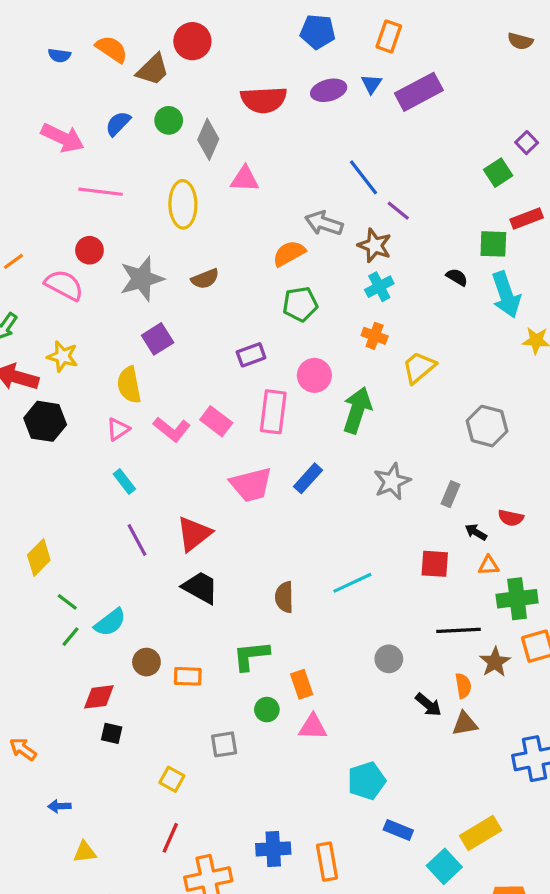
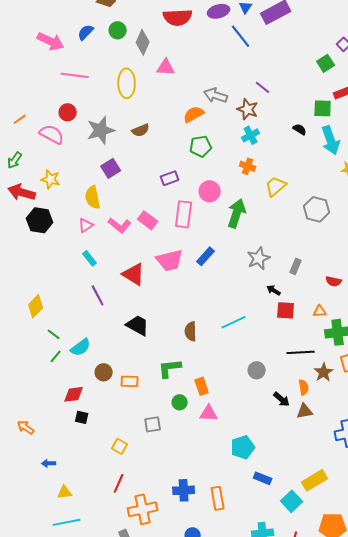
blue line: (363, 177) -> (241, 36), moved
gray hexagon: (487, 426) -> (317, 209), moved
black arrow: (476, 532) -> (274, 290), moved
red triangle: (194, 534) -> (134, 274), moved, turned -50

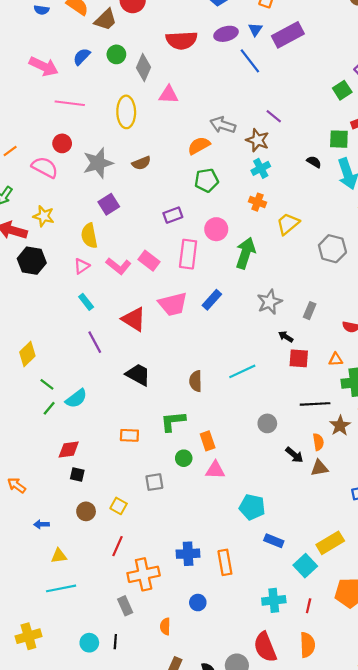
brown circle: (104, 372) -> (86, 511), moved
cyan pentagon: (243, 447) -> (252, 507), turned 30

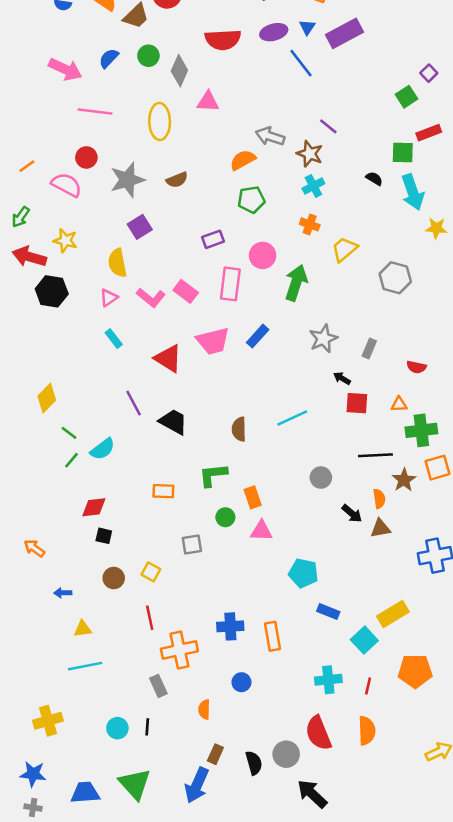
purple line: (95, 342) -> (134, 403), moved
red line: (117, 546) -> (150, 618), turned -36

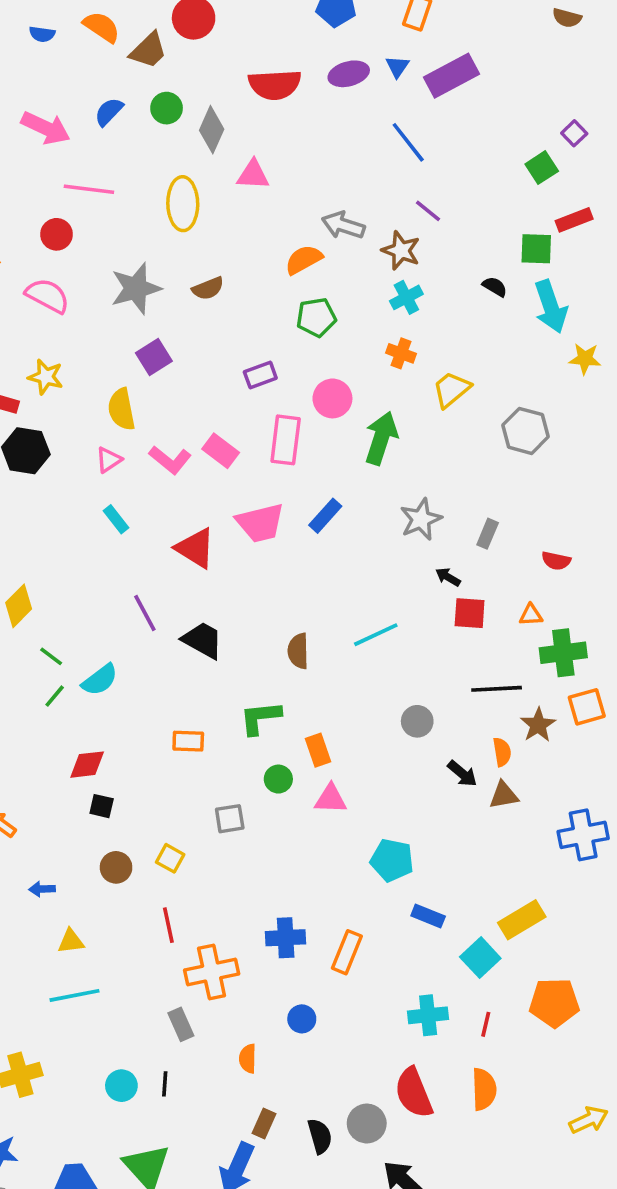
blue line: (301, 63) -> (408, 142), moved
red circle: (86, 157) -> (57, 234), moved
orange rectangle: (272, 636) -> (347, 952), turned 32

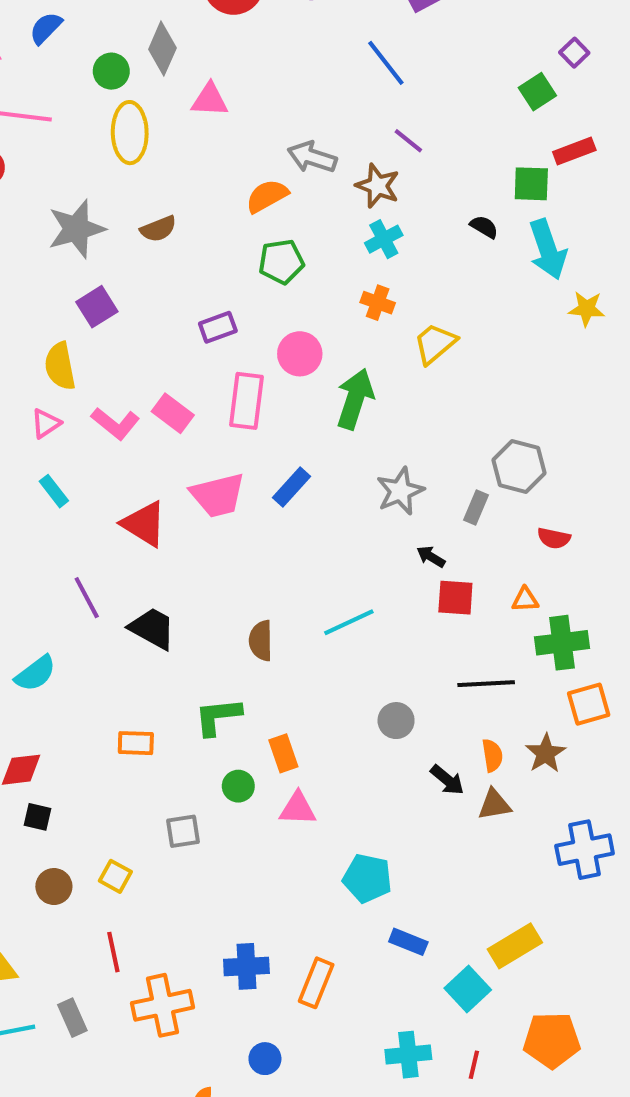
green circle: (167, 108) -> (111, 71), moved
gray hexagon: (525, 431) -> (519, 467), moved
brown star: (538, 725) -> (546, 753), moved
gray rectangle: (181, 1024) -> (72, 1018), moved

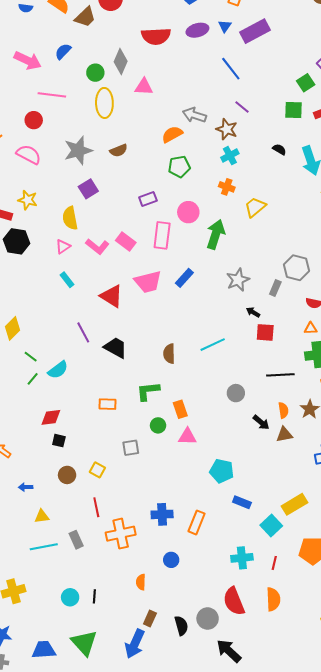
green square: (531, 184) -> (293, 110), moved
orange triangle: (525, 600) -> (311, 328), moved

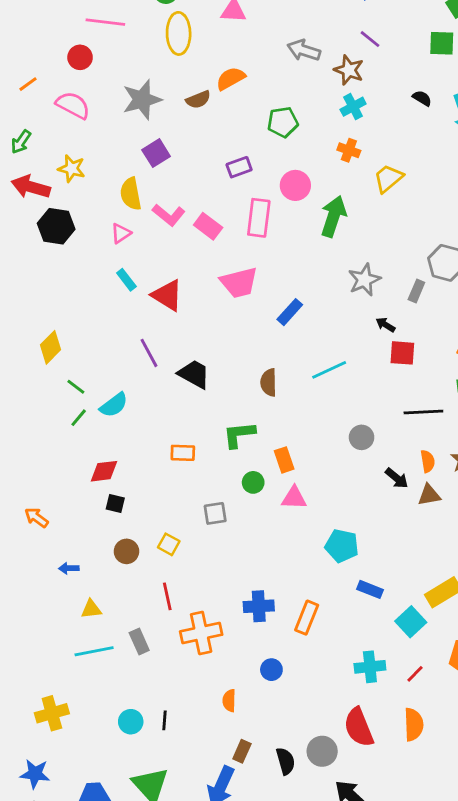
orange semicircle: (172, 134) -> (231, 78), moved
pink L-shape: (97, 246) -> (169, 215), moved
blue rectangle: (184, 278) -> (290, 312), moved
red triangle: (112, 296) -> (167, 295), moved
red line: (274, 563) -> (415, 674), turned 32

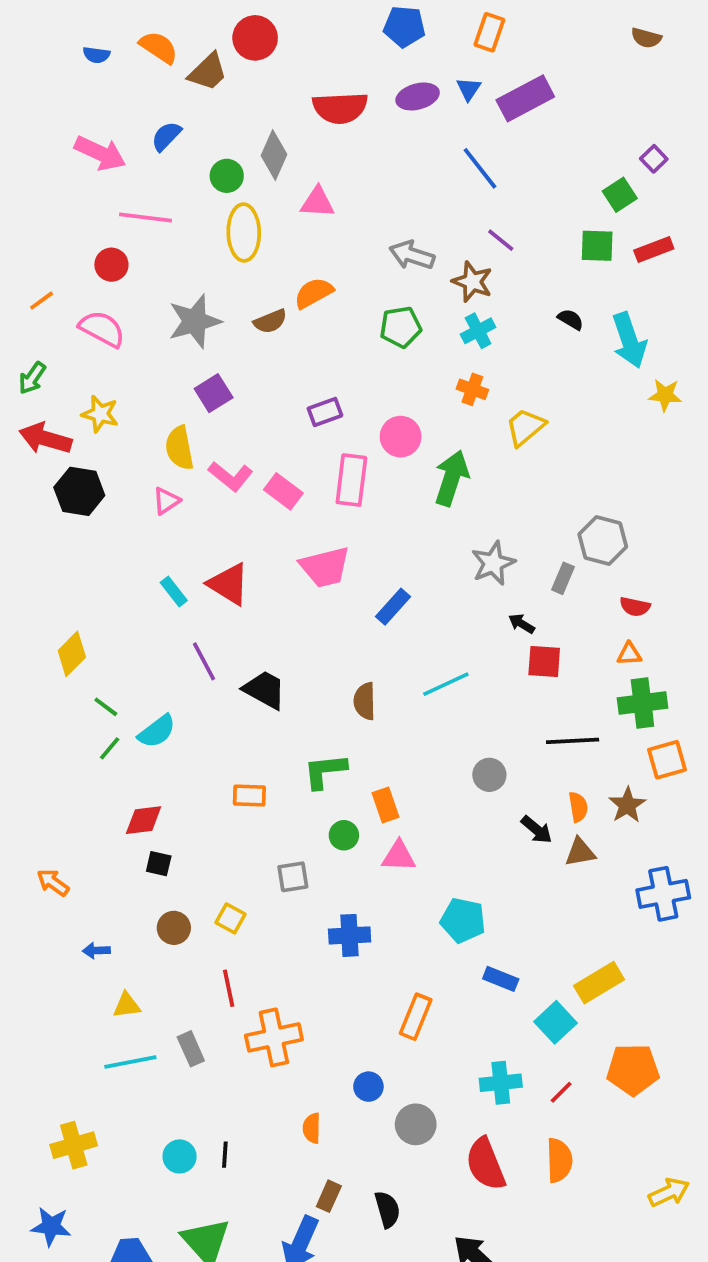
green pentagon: (283, 122) -> (401, 327), moved
cyan rectangle: (126, 280) -> (174, 592), moved
blue cross: (259, 606) -> (350, 935), moved
gray circle: (322, 751) -> (416, 1124), moved

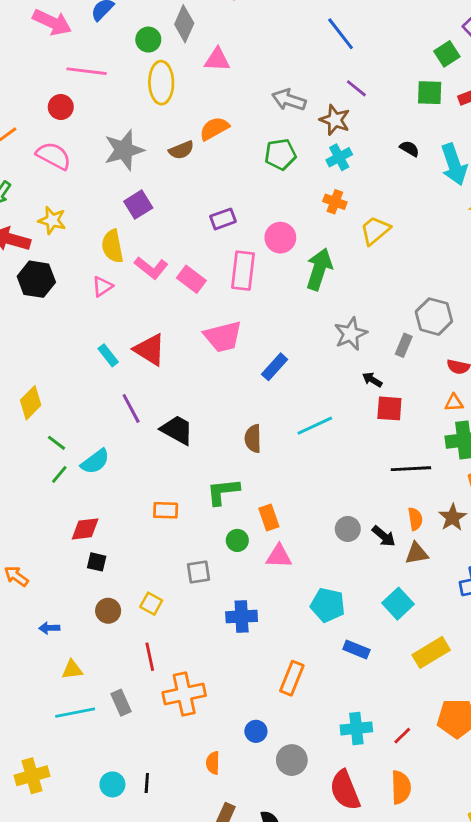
gray circle: (489, 775) -> (348, 529), moved
cyan square: (556, 1022) -> (398, 604), moved

